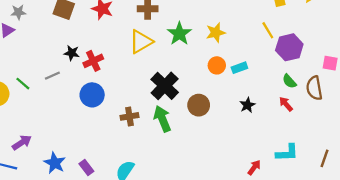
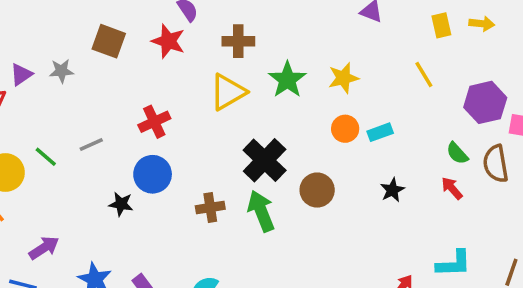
gray star: (18, 12) -> (61, 71), moved
purple hexagon: (289, 47) -> (485, 102), moved
black star: (72, 53) -> (121, 204), moved

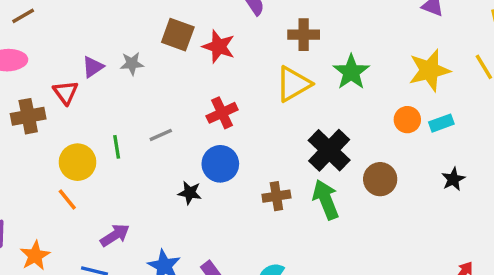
red star: (168, 41) -> (219, 47), moved
yellow star: (343, 78) -> (429, 70), moved, size x1.4
green line: (46, 157) -> (117, 147), turned 40

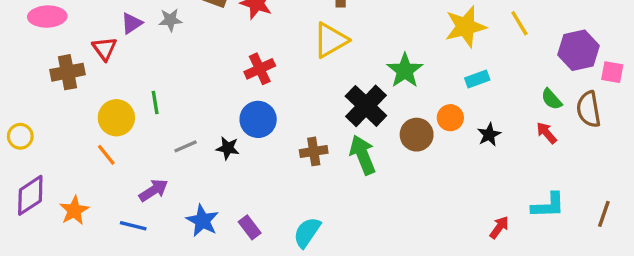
green star: (351, 72) -> (405, 71), moved
orange circle: (407, 120) -> (450, 118), moved
gray line: (161, 135) -> (186, 146), moved

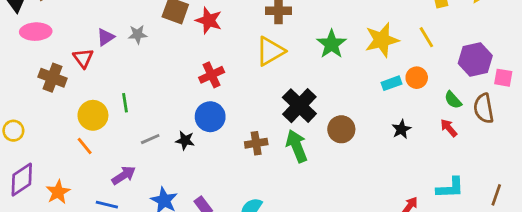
green star: (405, 71) -> (332, 44), moved
brown cross: (67, 72) -> (52, 78), turned 32
orange circle: (450, 118) -> (417, 78), moved

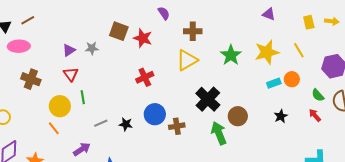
red triangle: (83, 58) -> (71, 74), moved
blue circle: (210, 117) -> (155, 114), moved
green arrow: (297, 146) -> (219, 133), moved

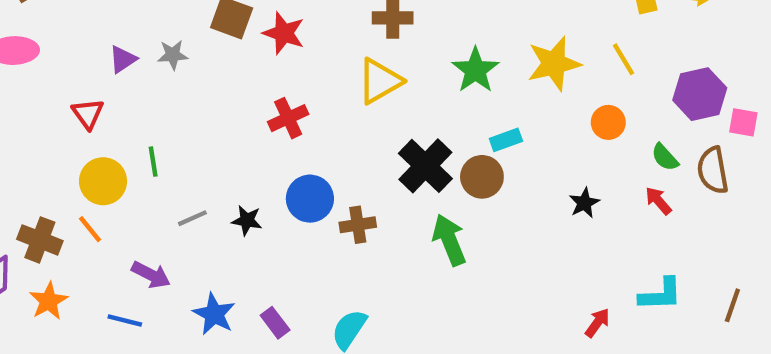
red triangle: (71, 74) -> (88, 114), moved
brown cross: (31, 79) -> (40, 240), moved
cyan rectangle: (274, 83) -> (506, 140), moved
brown circle: (238, 116) -> (482, 177), moved
purple arrow: (82, 149) -> (151, 275), turned 60

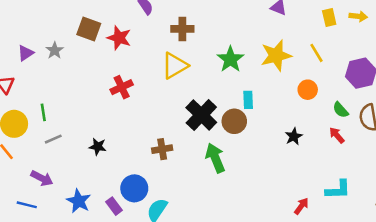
gray star: (173, 55) -> (55, 50), turned -30
cyan rectangle: (506, 140) -> (248, 100), turned -72
blue circle: (310, 199) -> (134, 188), moved
gray line: (192, 218) -> (53, 139), moved

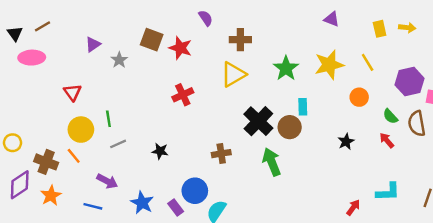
purple triangle: (25, 53) -> (93, 44), moved

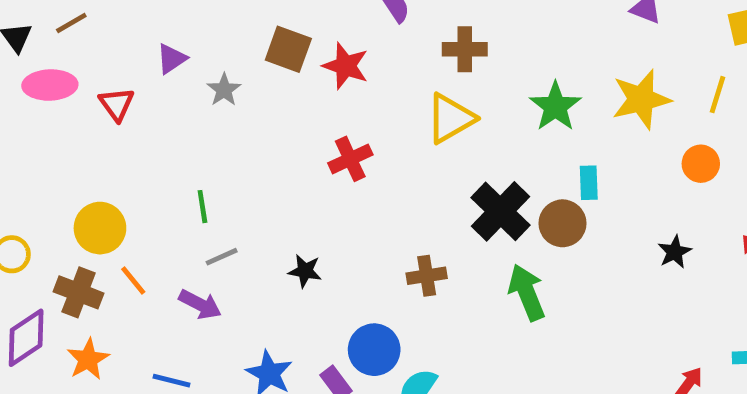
yellow line: (368, 62) -> (717, 95), turned 48
red triangle: (72, 92) -> (117, 104), moved
yellow circle: (81, 130) -> (100, 228), moved
purple arrow: (107, 181) -> (200, 304), moved

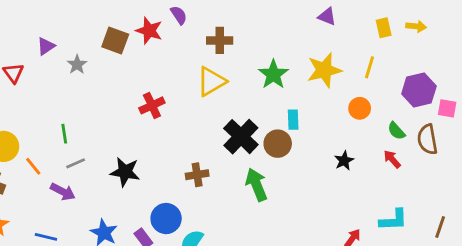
red star: (346, 66) -> (149, 31), moved
black star: (305, 271) -> (125, 172), size x1.5
orange line: (133, 281) -> (33, 166), moved

